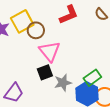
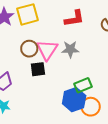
brown circle: (36, 30) -> (29, 49), moved
gray star: (63, 83) -> (70, 49), moved

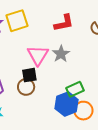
brown circle: (29, 49) -> (26, 87), moved
gray star: (70, 49) -> (61, 54), turned -30

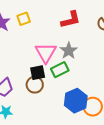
yellow square: (17, 21) -> (24, 19), size x0.6
green rectangle: (75, 89) -> (60, 70), moved

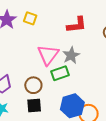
yellow square: (24, 19) -> (30, 18), turned 32
black square: (38, 73) -> (34, 105), moved

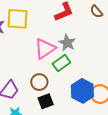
yellow square: (30, 18) -> (17, 19), size x1.6
pink triangle: (48, 55) -> (45, 49), turned 35

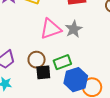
green rectangle: (61, 63) -> (62, 62), moved
black square: (46, 101) -> (43, 72), moved

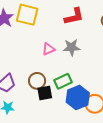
pink triangle: (51, 29) -> (49, 49), size x0.6
gray star: (74, 29) -> (72, 47), turned 30

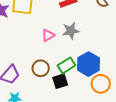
black square: (45, 93) -> (60, 81), moved
blue hexagon: (78, 98) -> (88, 64), moved

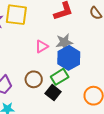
blue hexagon: (88, 64) -> (69, 58), moved
black square: (60, 81) -> (53, 93), turned -35

